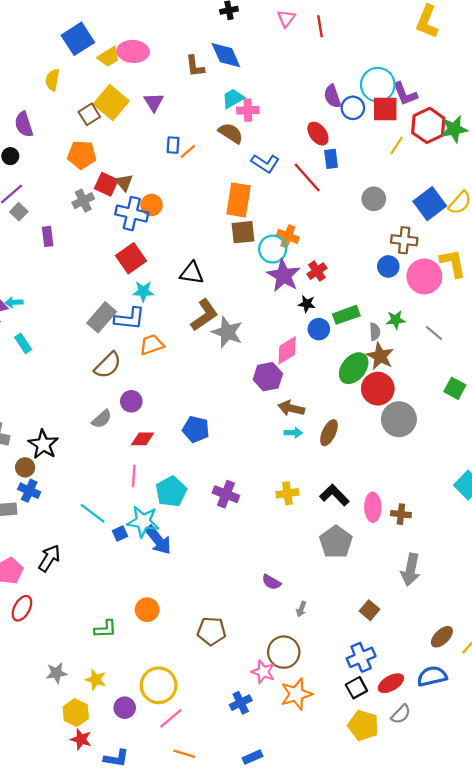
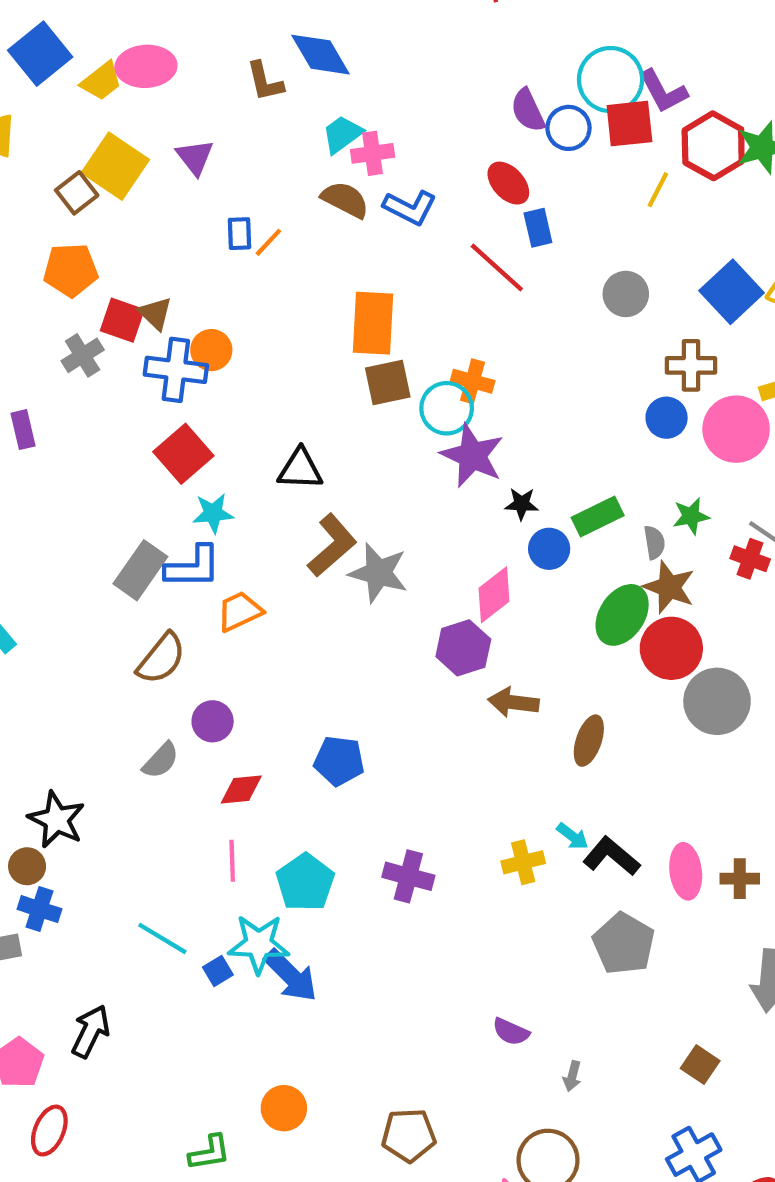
blue L-shape: (265, 163) -> (410, 208), moved
red cross: (317, 271) -> (750, 559), moved, turned -30
cyan arrow: (293, 433) -> (573, 836), moved, turned 42

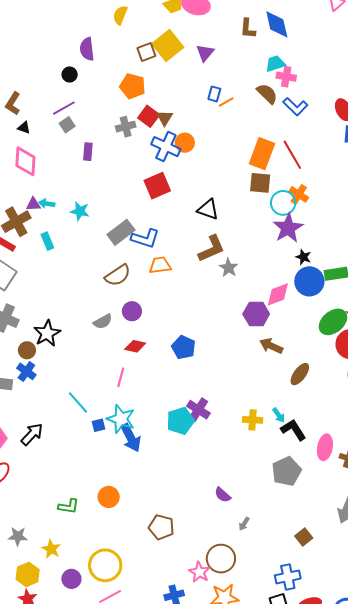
red line: (497, 267) -> (292, 155), moved
cyan star: (213, 513) -> (80, 211), moved
blue circle: (549, 549) -> (309, 281), size x1.5
gray star: (378, 573) -> (229, 268), size x0.7
cyan pentagon: (305, 882) -> (180, 421), moved

